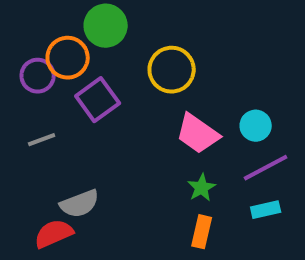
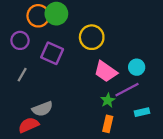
orange circle: (68, 58) -> (38, 16), moved
purple square: (98, 100) -> (52, 53), turned -30
gray line: (42, 140) -> (22, 75), turned -40
purple line: (266, 168) -> (127, 90), moved

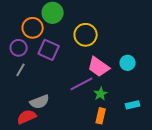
orange circle: (38, 16) -> (33, 28), moved
purple circle: (20, 40) -> (19, 48), moved
purple line: (127, 90) -> (82, 84), moved

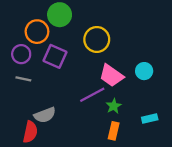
gray line: (21, 70) -> (23, 79), turned 72
red semicircle: (27, 117) -> (30, 132), turned 126

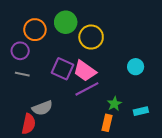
green circle: (60, 15) -> (66, 22), moved
purple square: (55, 56) -> (62, 69), moved
pink trapezoid: (111, 76) -> (85, 71), moved
green star: (114, 106) -> (114, 104), moved

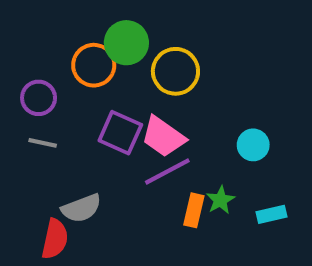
orange circle: (35, 30) -> (94, 65), moved
cyan circle: (136, 67) -> (253, 145), moved
orange rectangle: (107, 123) -> (194, 210), moved

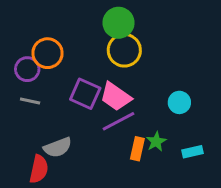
green circle: (126, 43) -> (119, 23), moved
orange circle: (94, 65) -> (47, 53), moved

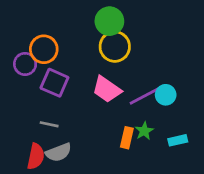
purple square: (85, 94) -> (54, 83), moved
gray line: (30, 101) -> (49, 124), moved
purple line: (119, 121) -> (144, 96), moved
gray semicircle: (58, 147) -> (59, 152), moved

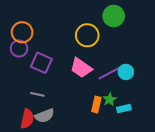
green circle: (109, 21) -> (114, 16), moved
orange circle: (44, 49) -> (22, 32), moved
cyan rectangle: (178, 140) -> (124, 109), moved

